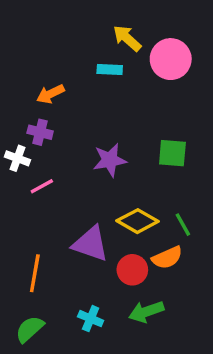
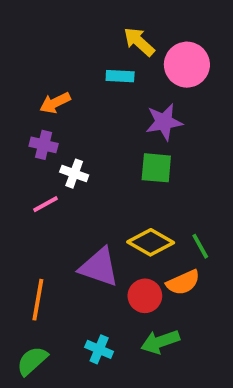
green square: (172, 153) -> (156, 168), moved
white cross: (17, 158) -> (74, 174), moved
purple star: (110, 160) -> (164, 122), moved

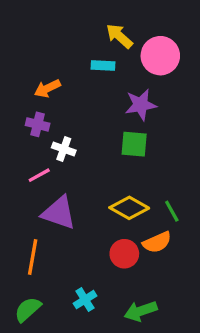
purple triangle: (99, 267) -> (59, 213), moved
green arrow: (160, 342) -> (141, 311), moved
cyan cross: (99, 349) -> (85, 300), turned 35

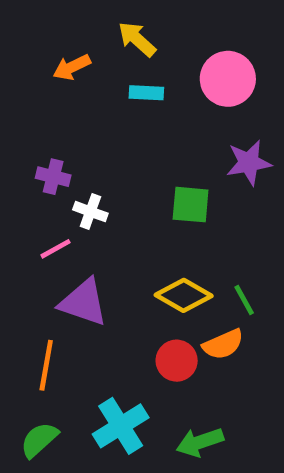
yellow arrow: (119, 36) -> (137, 39), moved
orange arrow: (47, 88) -> (72, 67), moved
purple star: (141, 105) -> (249, 163), moved
cyan cross: (85, 300) -> (121, 426), size x1.6

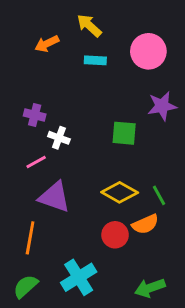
green arrow: (200, 442) -> (150, 288), moved

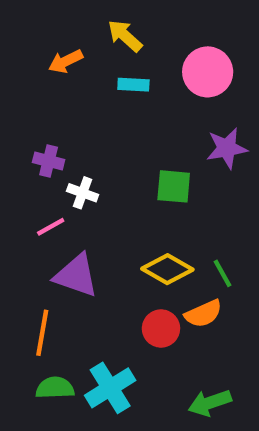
green semicircle: (26, 286) -> (55, 388), moved, turned 40

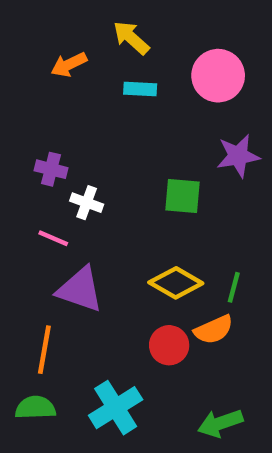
pink line: (51, 227) -> (53, 238), turned 52
green line: (222, 273) -> (234, 287), turned 44
green semicircle: (55, 388) -> (35, 408), moved

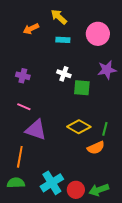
white cross: (87, 203) -> (64, 74), moved
red circle: (169, 345) -> (76, 190), moved

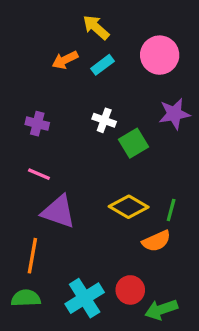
orange arrow: (31, 29) -> (65, 60), moved
cyan rectangle: (63, 40) -> (103, 65), turned -40
green square: (82, 88) -> (134, 143), turned -36
red circle: (76, 190) -> (130, 290), moved

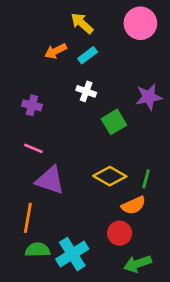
pink circle: (160, 55) -> (140, 23), moved
white cross: (104, 120) -> (86, 91), moved
red circle: (130, 290) -> (120, 233), moved
green semicircle: (26, 298) -> (38, 250), moved

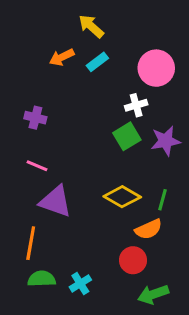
pink circle: (140, 23) -> (156, 68), moved
white cross: (86, 91) -> (136, 105), moved, turned -36
purple star: (149, 97) -> (166, 141), moved
cyan cross: (72, 254) -> (80, 283), size x0.6

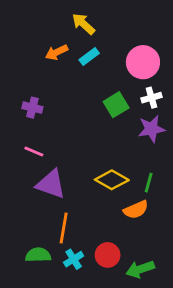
white cross: (136, 105) -> (151, 98), moved
green square: (127, 136) -> (116, 105), moved
orange line: (31, 243) -> (64, 228), moved
red circle: (133, 260) -> (108, 255), moved

